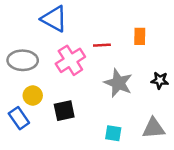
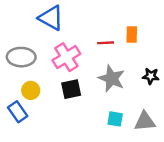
red line: (102, 45) -> (106, 43), moved
black square: (64, 111) -> (71, 89), moved
cyan square: (113, 133) -> (115, 119), moved

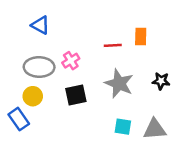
blue triangle: (51, 18) -> (40, 25), moved, size x0.7
gray ellipse: (21, 57) -> (39, 67), moved
pink cross: (66, 57) -> (71, 61), size x0.6

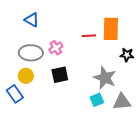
orange rectangle: (141, 37) -> (111, 29), size x1.6
black star: (161, 81) -> (127, 55), moved
gray star: (119, 83) -> (105, 78), moved
cyan square: (123, 127) -> (97, 100), turned -32

